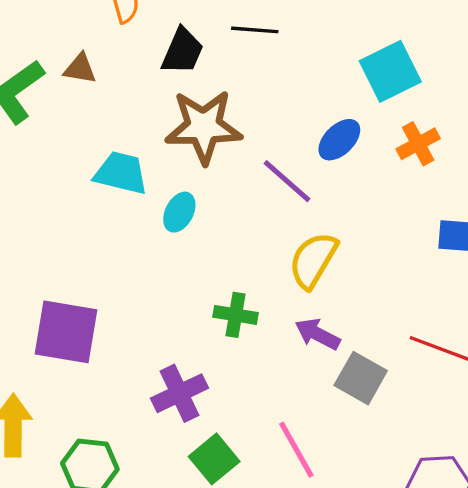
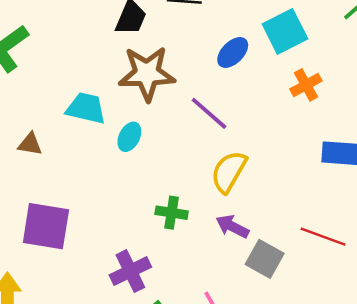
brown triangle: (80, 69) -> (30, 144), moved
blue ellipse: (339, 140) -> (233, 52), moved

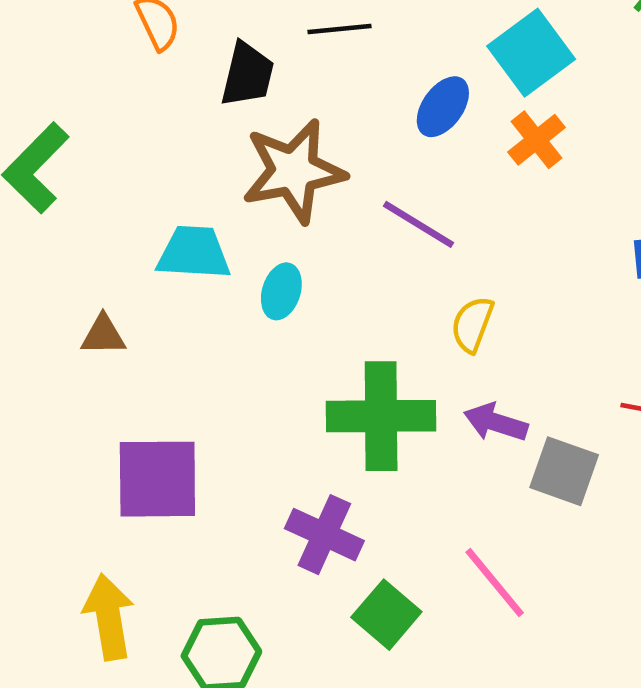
orange cross: (306, 85) -> (536, 140), moved
yellow semicircle: (229, 172) -> (472, 324), size x0.7
green cross: (172, 213) -> (381, 416), size x1.8
purple cross: (130, 271) -> (324, 535), turned -30

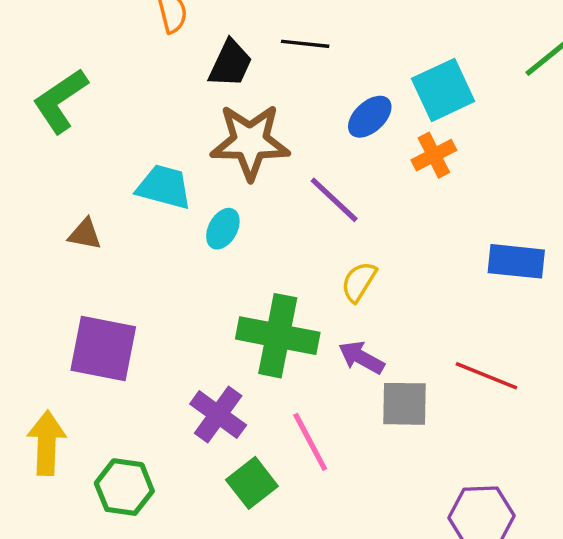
gray square: (564, 471) -> (405, 404), turned -30
pink line: (495, 583) -> (310, 442), moved

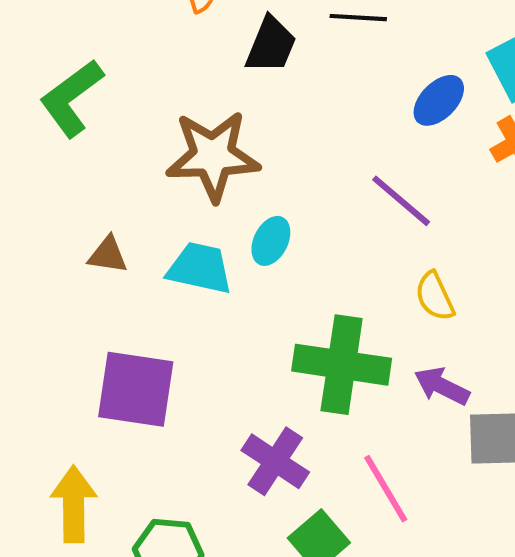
brown star: (250, 142) -> (213, 156), moved
cyan trapezoid: (164, 187) -> (200, 268), moved
yellow semicircle: (359, 282) -> (435, 296), turned -54

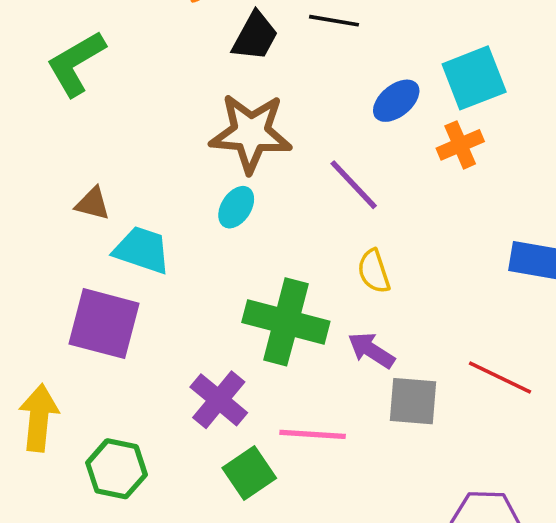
brown star: (213, 156) -> (251, 133), moved
cyan trapezoid: (200, 268) -> (142, 250), moved
pink line: (386, 489) -> (313, 434), turned -62

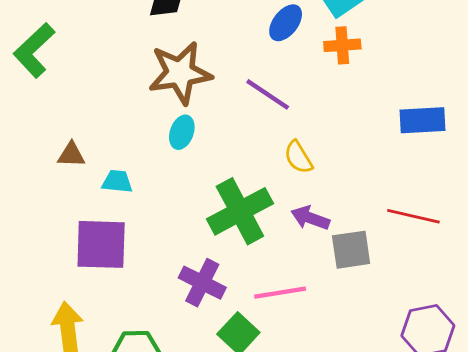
orange cross: (460, 145) -> (342, 45), turned 32
cyan trapezoid: (142, 250) -> (117, 181), size x0.7
green cross: (286, 322) -> (240, 211), turned -30

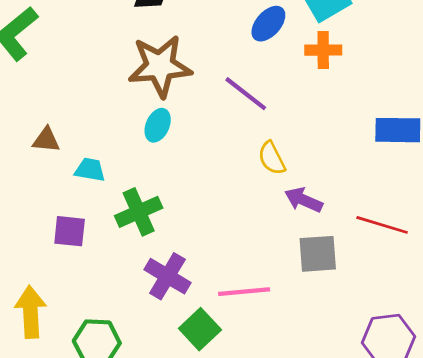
green cross: (240, 211) -> (139, 212), moved, size x0.7
purple arrow: (310, 218) -> (304, 200), moved
purple square: (101, 244) -> (70, 231), size x0.6

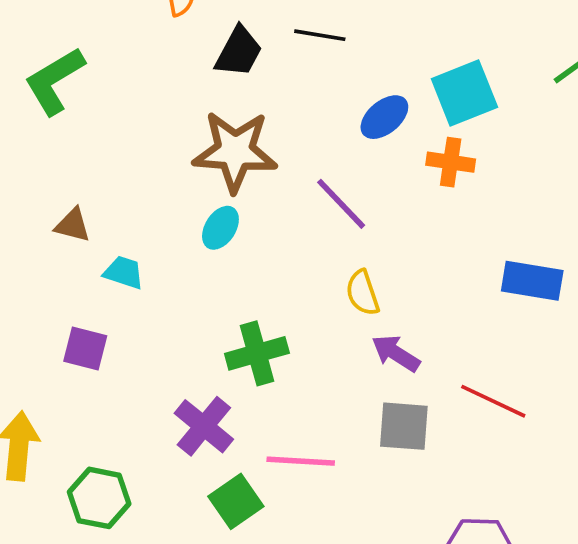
green cross: (139, 212) -> (257, 353), moved

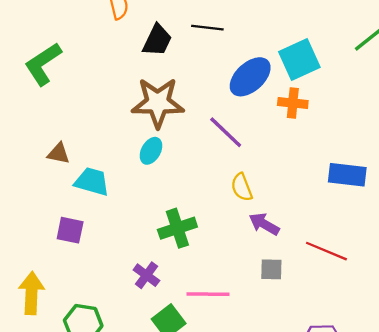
blue ellipse: (384, 117) -> (250, 77), size x1.4
cyan trapezoid: (124, 272) -> (92, 182), size x1.4
purple cross: (204, 426) -> (146, 275), size x0.7
gray square: (404, 426) -> (271, 269), size x0.7

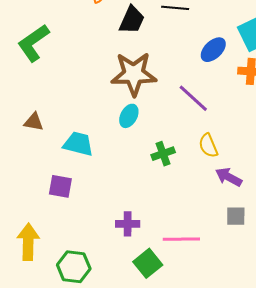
blue ellipse: (250, 77) -> (213, 50), size x0.7
brown triangle: (59, 154) -> (34, 122), moved
green cross: (177, 228) -> (163, 154), moved, size x0.7
purple cross: (146, 275) -> (128, 224), turned -35

